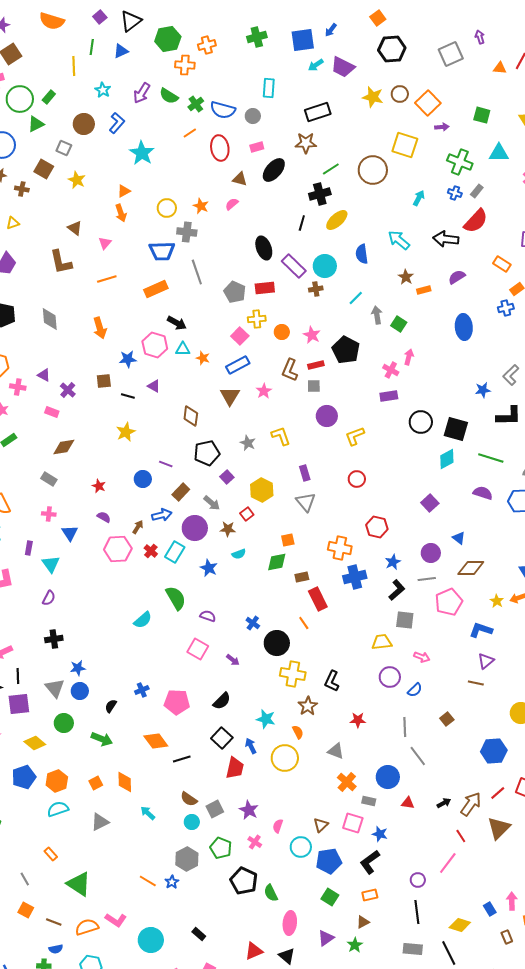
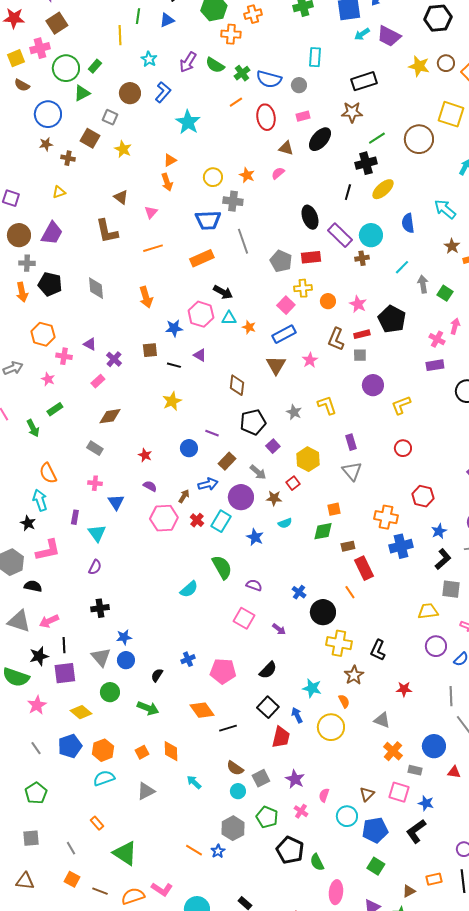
pink rectangle: (52, 412) -> (98, 381), turned -64
orange rectangle: (370, 895) -> (434, 879), moved

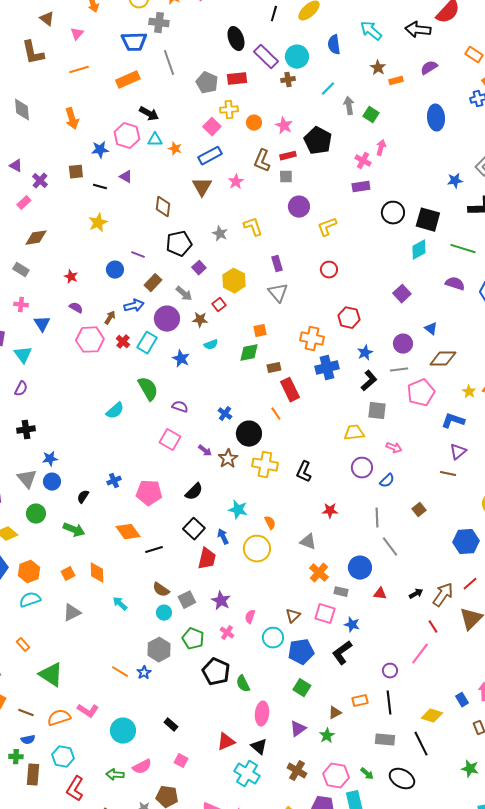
brown star: (354, 675) -> (228, 459), moved

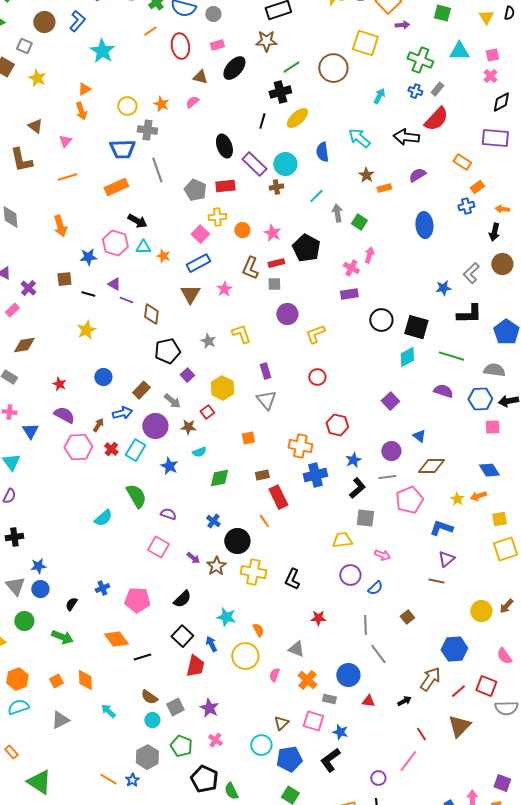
purple line: (138, 255) -> (126, 300), moved
purple semicircle: (76, 308) -> (64, 415), size x1.5
green diamond: (249, 353) -> (219, 478), moved
brown arrow: (443, 595) -> (430, 679), moved
pink semicircle: (250, 617) -> (274, 675), moved

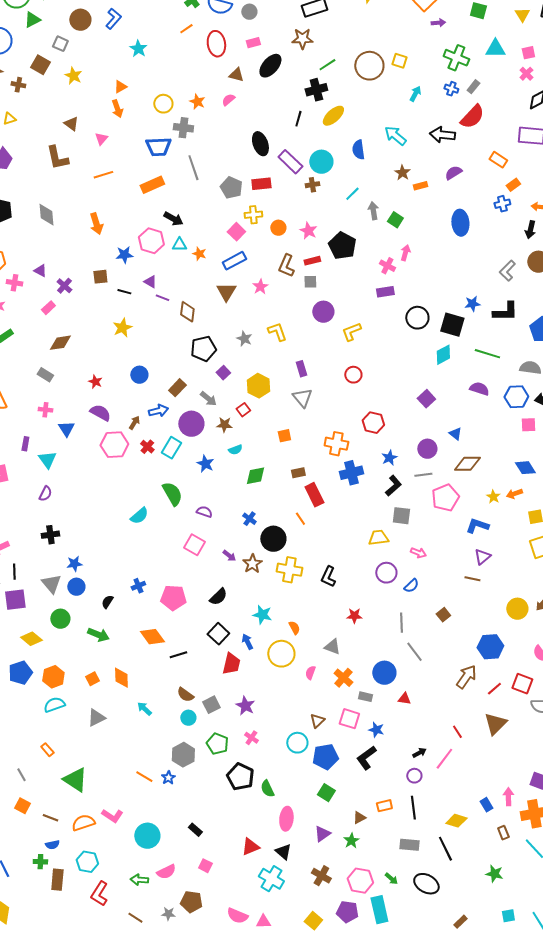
yellow square: (365, 43) -> (399, 61), moved, size x0.6
cyan star: (102, 51) -> (138, 49), size x0.7
blue star: (443, 288) -> (472, 304), moved
black arrow: (404, 701) -> (419, 753), moved

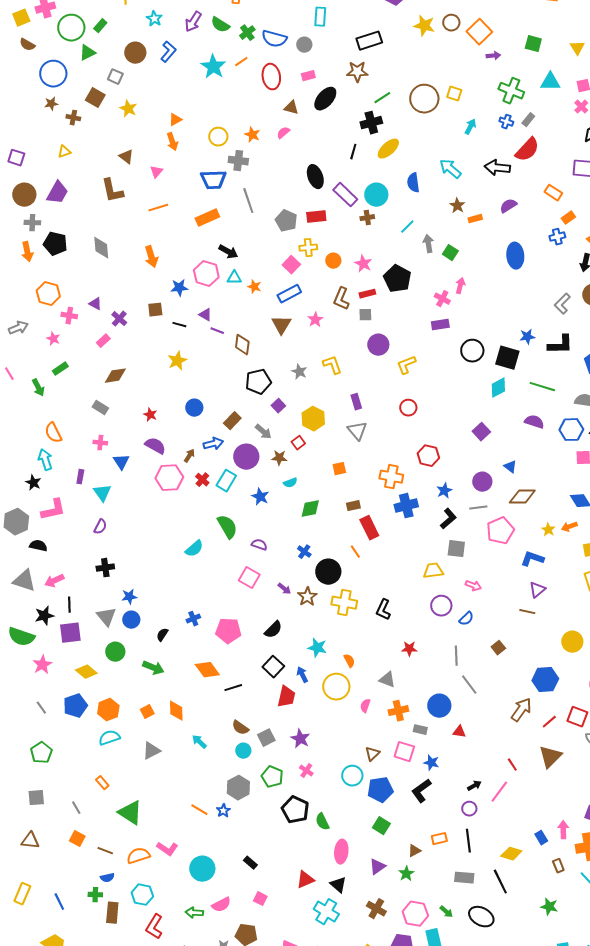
cyan star: (138, 49) -> (213, 67), moved, size x1.4
orange cross: (343, 678) -> (398, 711), turned 36

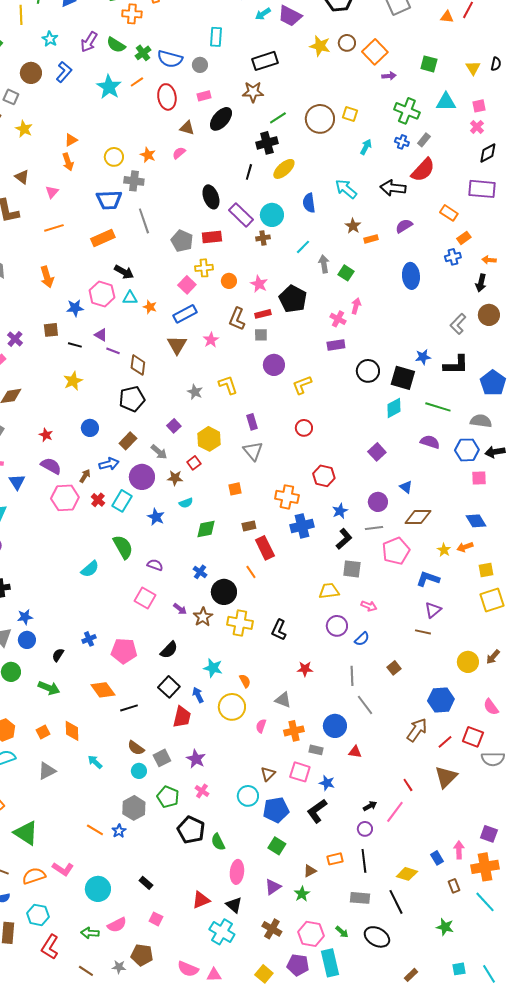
black pentagon: (258, 382) -> (132, 399), moved

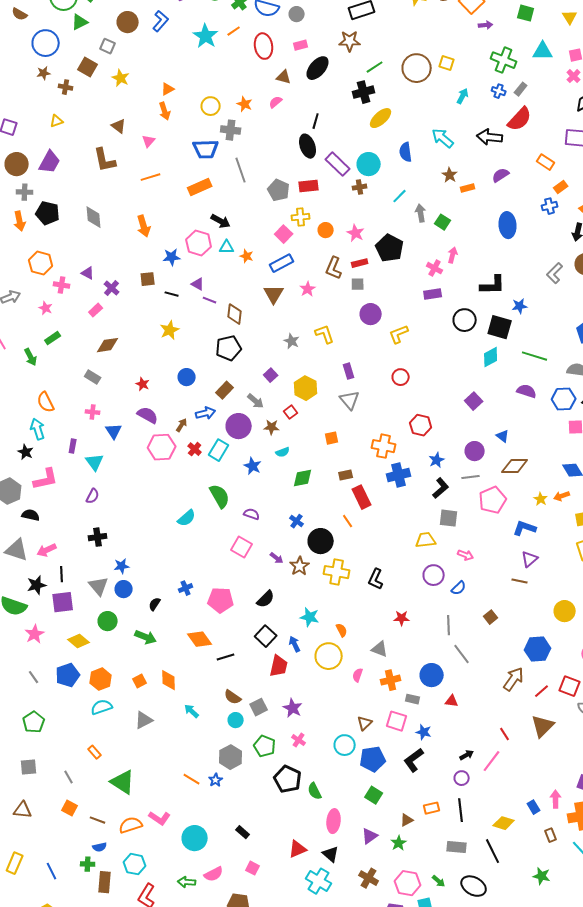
black line: (249, 172) -> (316, 121), moved
black L-shape: (456, 365) -> (493, 285), moved

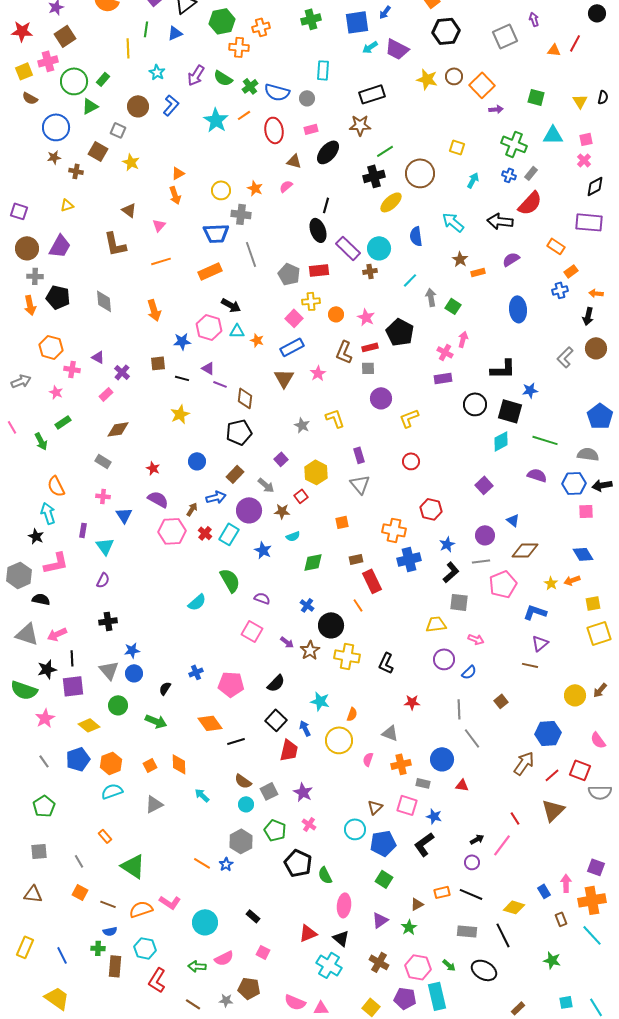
brown circle: (417, 68) -> (420, 173), moved
orange semicircle: (342, 630) -> (352, 714), turned 48
black line: (461, 810) -> (471, 894), turned -60

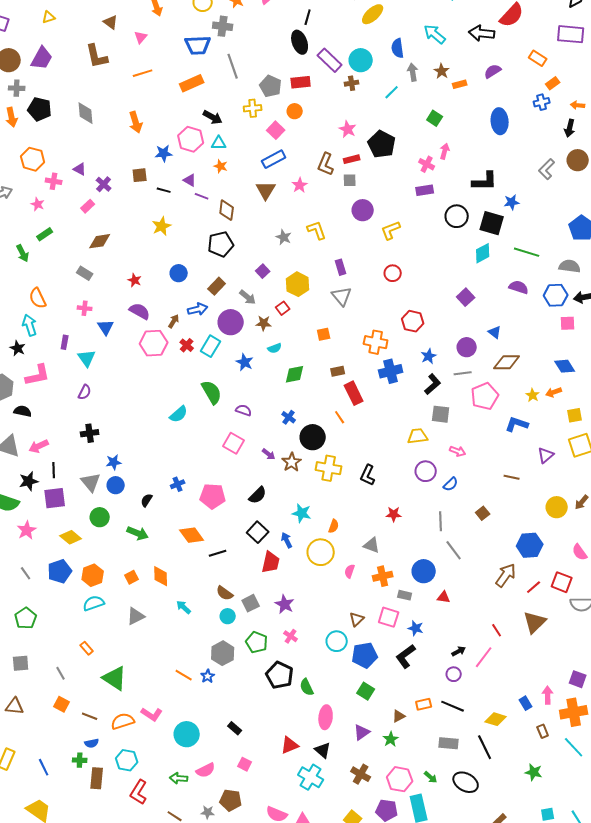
gray arrow: (431, 297) -> (413, 72), moved
yellow cross: (311, 301) -> (253, 108), moved
orange circle: (336, 314) -> (295, 111), moved
orange star: (257, 340) -> (221, 166), moved
purple triangle: (540, 643) -> (546, 455), moved

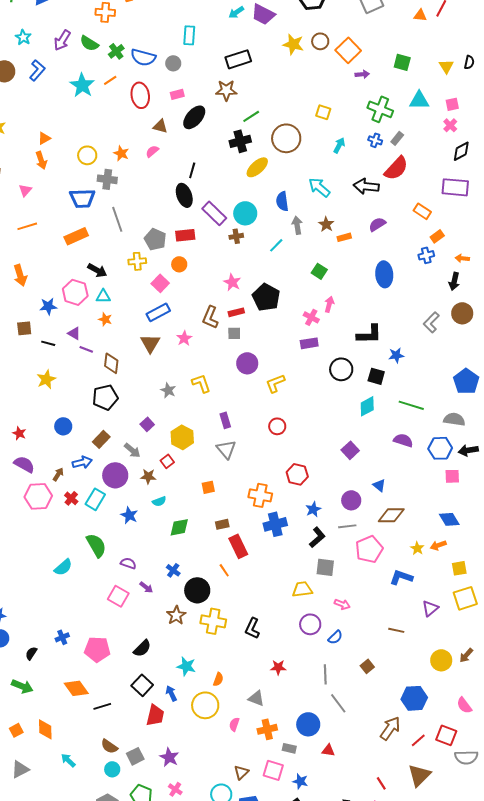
black square: (492, 223) -> (376, 376), size x0.7
purple arrow: (269, 454) -> (146, 587), moved

